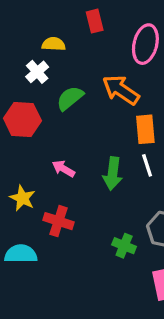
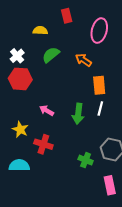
white cross: (37, 72) -> (17, 56), moved
orange arrow: (121, 90) -> (83, 60), size x0.7
green semicircle: (70, 98) -> (51, 55), moved
white line: (147, 165) -> (100, 108), turned 32

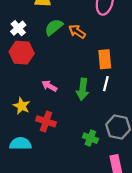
orange arrow: (83, 60) -> (77, 32), moved

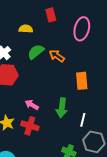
white line: (106, 84) -> (83, 120), moved
red cross: (46, 121) -> (30, 126), moved

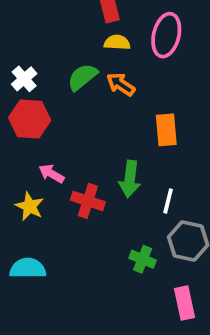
yellow semicircle: (26, 29) -> (117, 42), moved
pink arrow: (32, 105) -> (51, 174), moved
red cross: (30, 126) -> (88, 201), moved

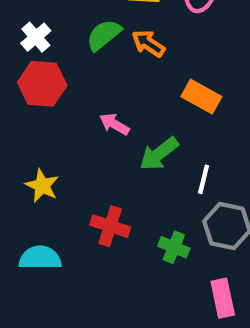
orange rectangle: (166, 130) -> (201, 97), turned -56
pink arrow: (51, 174) -> (114, 124), moved
green arrow: (130, 179) -> (159, 154), turned 45
red cross: (88, 201) -> (110, 226), moved

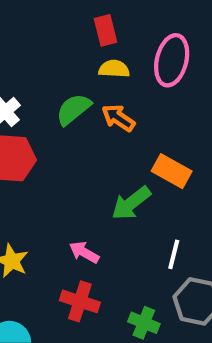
pink arrow: (114, 124) -> (84, 252), moved
green arrow: (159, 154) -> (131, 203), moved

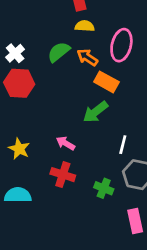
pink ellipse: (172, 60) -> (121, 45), moved
orange rectangle: (172, 171) -> (106, 82), moved

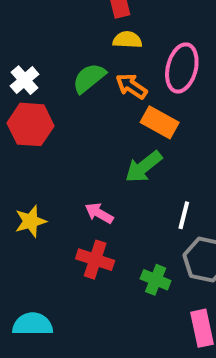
yellow star: (19, 149) -> (31, 221), turned 30
cyan semicircle: (18, 195) -> (33, 324), moved

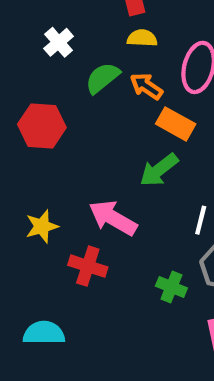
white cross: (25, 80) -> (59, 42), moved
pink arrow: (99, 213) -> (113, 218), size x1.6
red cross: (95, 260) -> (88, 266), moved

